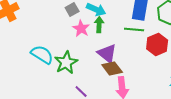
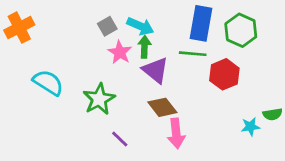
purple triangle: (107, 54) -> (156, 70), moved
cyan semicircle: (42, 55) -> (48, 83), moved

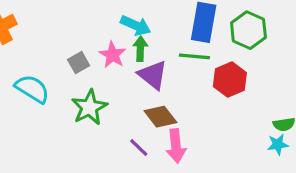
gray square: (107, 26) -> (79, 63), moved
cyan star: (250, 127) -> (278, 144), moved
purple line: (120, 139) -> (139, 148), moved

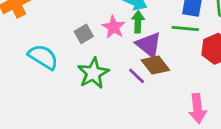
brown diamond: (160, 117) -> (155, 65), moved
pink arrow: (176, 146) -> (197, 108), moved
purple line: (139, 148) -> (137, 76), moved

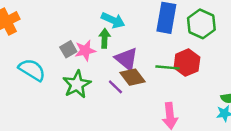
green arrow: (138, 22) -> (105, 38), moved
pink star: (114, 27) -> (85, 50), moved, turned 30
green line: (185, 29) -> (168, 67), moved

